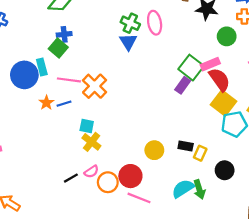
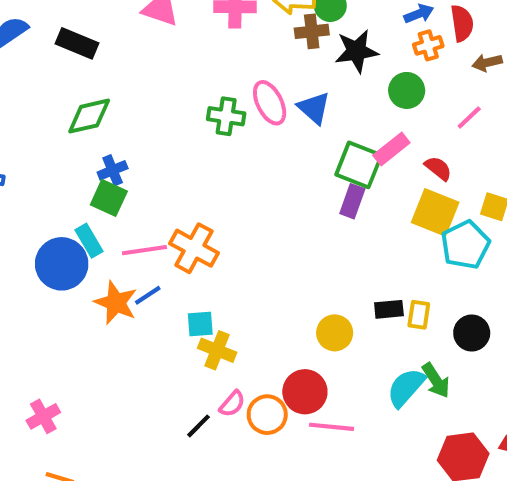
blue triangle: (128, 42) -> (314, 108), moved
red semicircle: (220, 80) -> (438, 168), moved, size x0.6
orange star: (46, 103) -> (116, 303), size x1.5

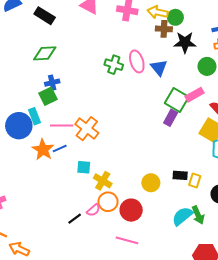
green square: (109, 198) -> (48, 96), turned 30
yellow cross: (217, 350) -> (103, 181), moved
orange circle: (267, 415) -> (108, 202), moved
pink line: (332, 427) -> (127, 240), moved

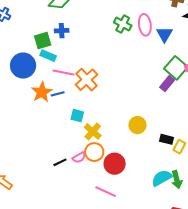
green square: (48, 96) -> (43, 40), moved
cyan rectangle: (34, 116) -> (48, 56), moved, turned -56
yellow circle: (151, 183) -> (138, 125), moved

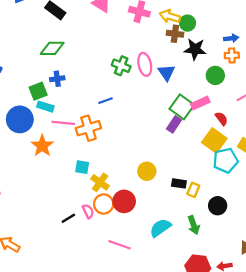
orange cross: (87, 80) -> (88, 128), turned 30
blue line: (58, 94) -> (106, 101), moved
pink semicircle: (79, 158) -> (88, 211), turned -80
red circle: (115, 164) -> (124, 201), moved
cyan semicircle: (162, 178) -> (160, 228), moved

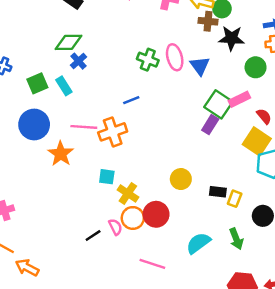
blue cross: (57, 79) -> (79, 61), moved, turned -32
green square: (38, 91) -> (37, 83), moved
cyan rectangle: (45, 107) -> (64, 86), moved, turned 42

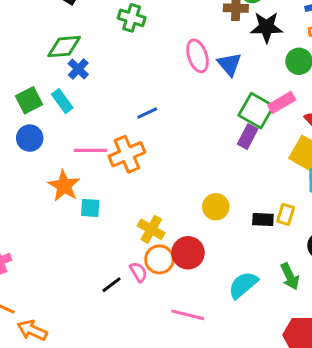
green cross: (148, 60) -> (132, 18), moved
blue circle: (34, 124) -> (30, 138), moved, size x0.7
cyan square: (107, 177) -> (90, 208), moved
yellow rectangle: (235, 199) -> (286, 214), moved

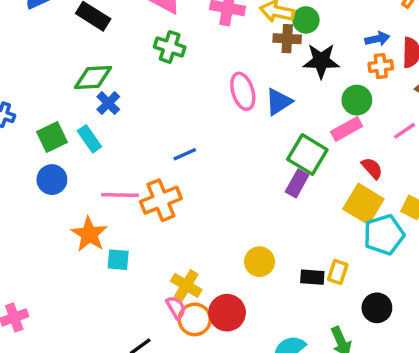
blue triangle: (229, 64) -> (279, 102), turned 36
pink rectangle: (282, 103) -> (347, 129), moved
pink semicircle: (138, 272) -> (176, 307), moved

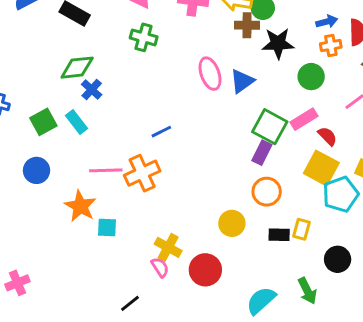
pink rectangle: (347, 129) -> (304, 119), moved
blue circle: (52, 180) -> (37, 170), moved
orange circle: (195, 319) -> (267, 192), moved

